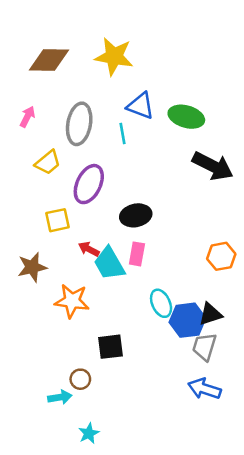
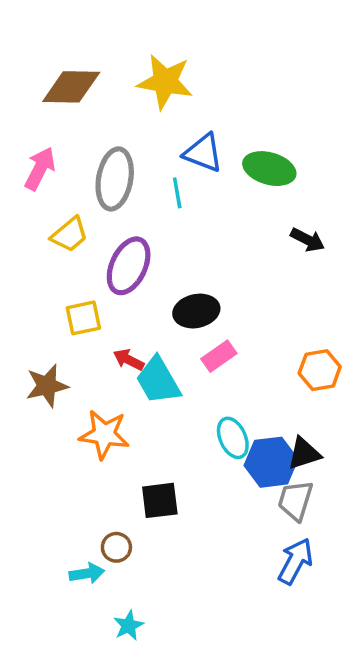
pink arrow: (27, 117) -> (40, 169), size x1.4
black arrow: (213, 166) -> (308, 240), size x0.6
pink rectangle: (137, 254) -> (219, 356), moved, turned 45
blue arrow: (204, 389) -> (295, 561), turned 100

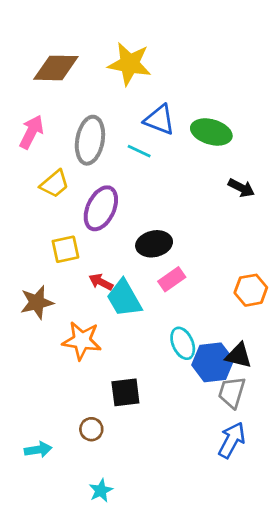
cyan line: (177, 193) -> (139, 151), turned -55
black triangle: (304, 453) -> (239, 356), turned 32
cyan arrow: (87, 573) -> (38, 450), moved

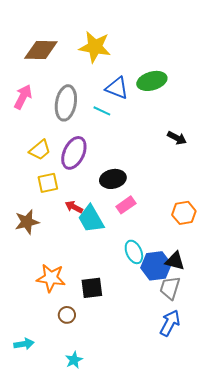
green ellipse: (211, 132) -> (152, 81), moved, turned -32
yellow trapezoid: (55, 184) -> (40, 150), moved
orange star: (82, 341) -> (51, 278), moved
cyan arrow: (38, 450) -> (24, 344), moved

